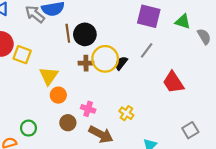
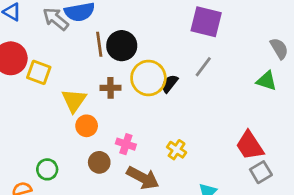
green triangle: (183, 22) -> (267, 81), moved
brown cross: (86, 63) -> (110, 88), moved
red trapezoid: (173, 82) -> (250, 145), moved

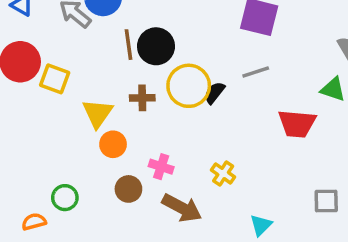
gray line: (203, 67) -> (256, 72), turned 35
red trapezoid: (250, 145) -> (297, 124), moved, turned -52
gray square: (261, 172) -> (326, 201), turned 30

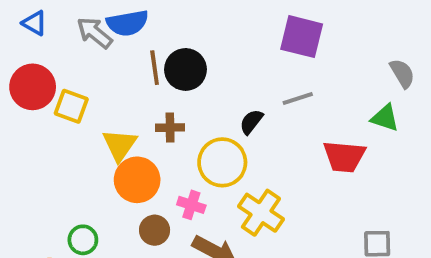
yellow circle: (189, 86) -> (222, 162), moved
orange circle: (113, 144) -> (137, 180), size x1.5
yellow cross: (223, 174) -> (261, 213), size x1.6

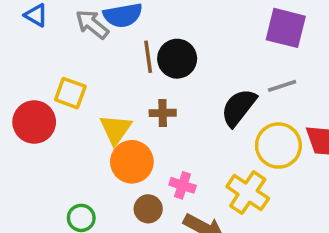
red circle: (33, 87) -> (34, 122), moved
black semicircle: (251, 122) -> (239, 108), size x1.6
yellow circle: (222, 162) -> (278, 146), moved

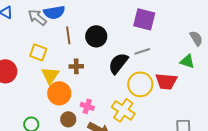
black circle: (177, 59) -> (96, 36), moved
yellow square: (70, 93) -> (38, 52), moved

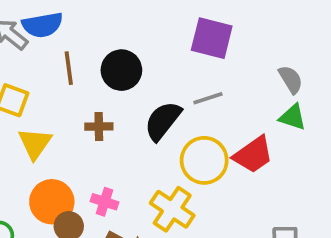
gray semicircle: (196, 38) -> (291, 79), moved
brown cross: (76, 66) -> (99, 127), moved
red trapezoid: (166, 81) -> (253, 155), turned -40
orange circle: (59, 93) -> (52, 202), moved

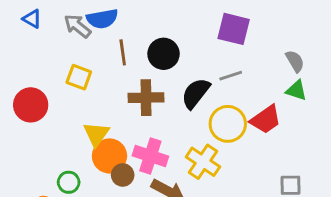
brown cross: (99, 127) -> (146, 98), size x1.6
yellow triangle: (35, 143) -> (96, 134), moved
pink cross: (104, 202) -> (150, 156), size x1.6

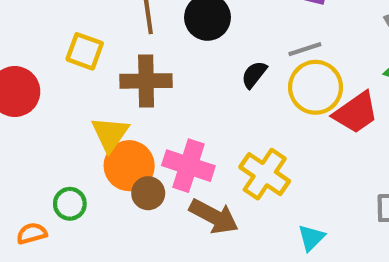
black semicircle: (196, 93) -> (254, 75), size x0.6
brown cross: (146, 98) -> (146, 81), moved
yellow circle: (228, 124) -> (316, 87), moved

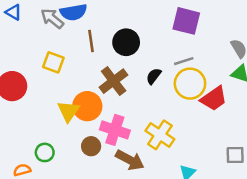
brown cross: (146, 81) -> (114, 81), moved, turned -36
orange circle: (129, 166) -> (87, 106), moved

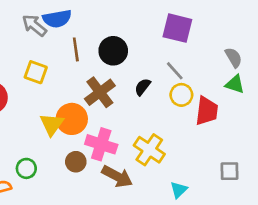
gray line: (184, 61) -> (175, 71), turned 66
yellow circle: (190, 84) -> (181, 95), size x0.7
red trapezoid: (214, 99) -> (207, 111), turned -48

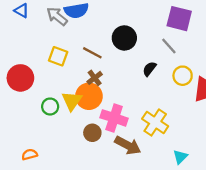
brown line: (76, 49) -> (92, 53), moved, turned -54
gray line: (175, 71) -> (169, 46), moved
brown cross: (100, 92) -> (95, 78), moved, size x0.6
green circle: (26, 168) -> (50, 107), moved

